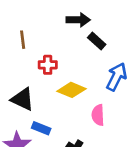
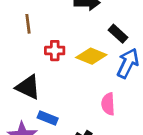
black rectangle: (97, 41) -> (118, 34), moved
yellow diamond: (72, 90) -> (91, 56), moved

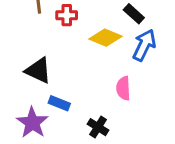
red cross: (55, 51) -> (67, 15), moved

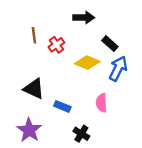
red cross: (67, 15) -> (56, 45), turned -35
blue rectangle: (59, 103) -> (62, 106), moved

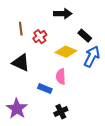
black triangle: (34, 89) -> (21, 63), moved
pink semicircle: (102, 103) -> (61, 77), moved
black cross: (81, 134) -> (61, 112), turned 32

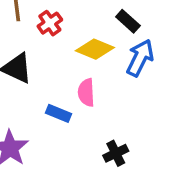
black cross: (61, 112) -> (116, 153), moved

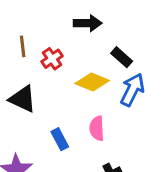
pink semicircle: (86, 93) -> (97, 128), moved
blue rectangle: (58, 113) -> (60, 139), turned 40

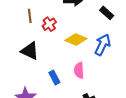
black rectangle: (122, 57) -> (107, 13), moved

